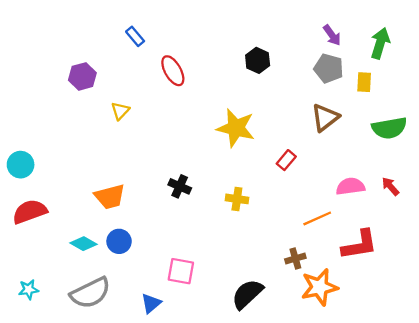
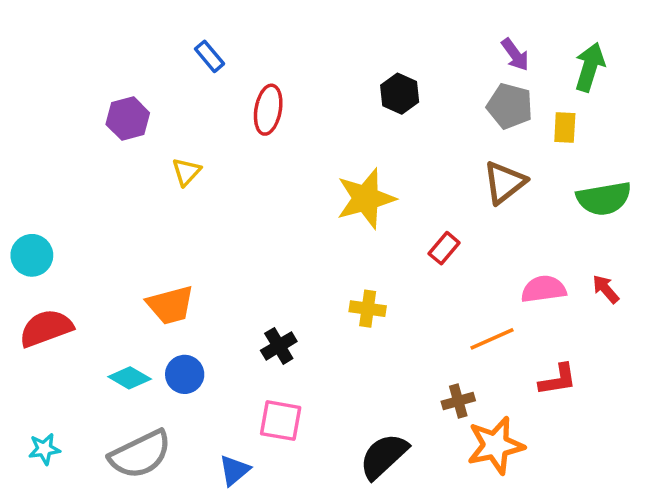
red ellipse: (173, 71) -> (268, 110), turned 40
yellow star: (236, 128) -> (366, 198), turned -30
black cross: (180, 186) -> (279, 346), moved, turned 35
red L-shape: (360, 245) -> (558, 380), size x0.7

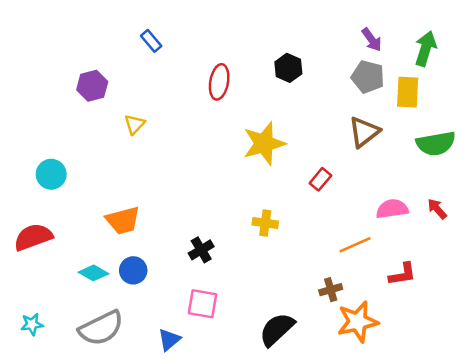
red ellipse: (268, 110) -> (219, 82), moved
yellow rectangle: (565, 127) -> (408, 92), size x1.4
cyan circle: (32, 255) -> (51, 174), moved

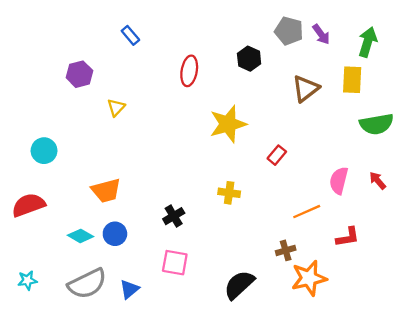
gray pentagon: (368, 77) -> (289, 31), moved
brown triangle: (364, 132) -> (306, 89), moved
pink semicircle: (392, 209) -> (339, 181), turned -68
blue triangle: (169, 340) -> (129, 289), moved

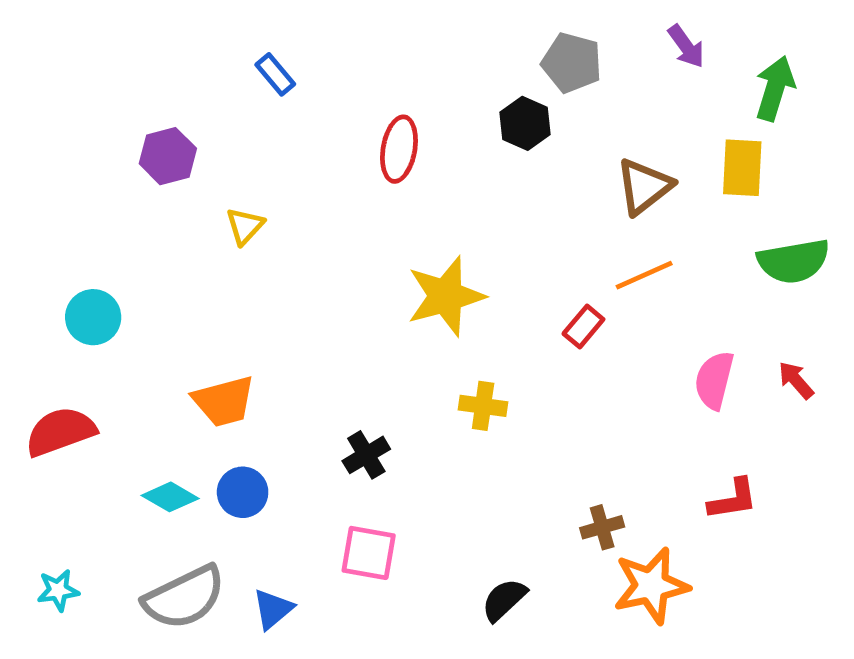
gray pentagon: (289, 31) -> (572, 63), moved
purple arrow: (321, 34) -> (686, 46), moved
yellow star: (228, 124) -> (446, 296), moved
orange line: (307, 212) -> (644, 275), moved
black semicircle: (239, 285) -> (504, 600), size x0.7

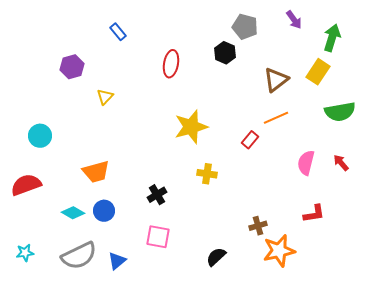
yellow rectangle: (742, 168) -> (318, 72), turned 30

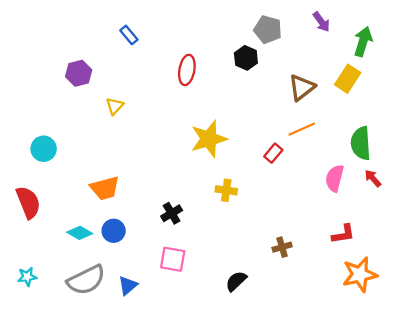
green semicircle: (340, 112) -> (361, 143), moved, turned 96
red semicircle: (26, 185) -> (28, 202), turned 88
orange star: (279, 251) -> (360, 275), moved

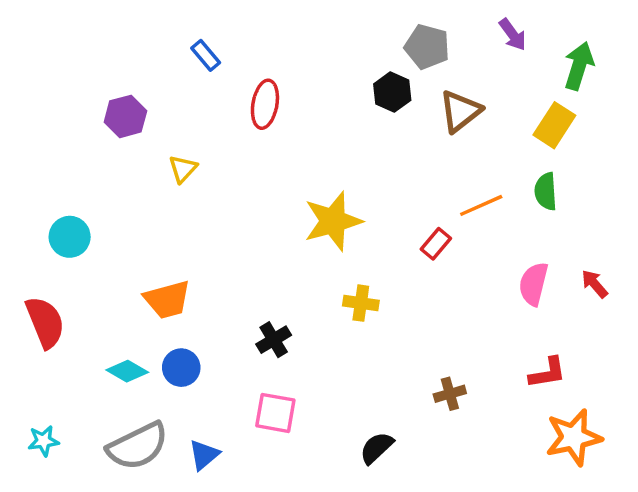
red ellipse: (187, 70) -> (265, 104), moved
brown triangle: (302, 87) -> (460, 111), moved
green semicircle: (361, 143) -> (546, 191), moved, size x0.7

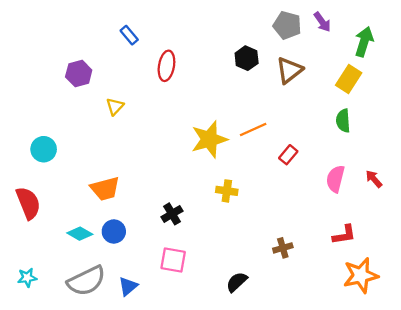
gray pentagon: (427, 47) -> (287, 25), moved
orange line: (481, 205) -> (253, 129), moved
red rectangle: (436, 244) -> (288, 155), moved

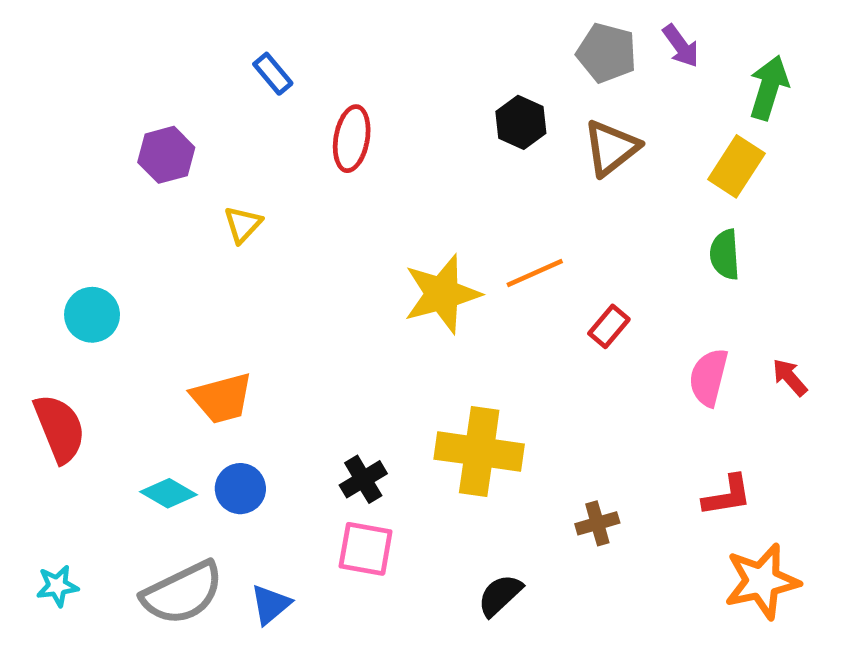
yellow cross: (227, 191) -> (479, 452), moved, size x1.8
black cross: (172, 214) -> (363, 479), moved

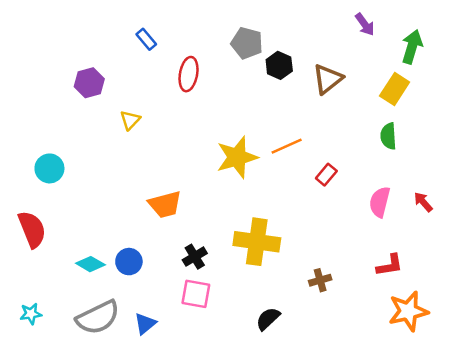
gray pentagon: (607, 53) -> (247, 43), moved
orange trapezoid: (222, 398) -> (165, 204), moved

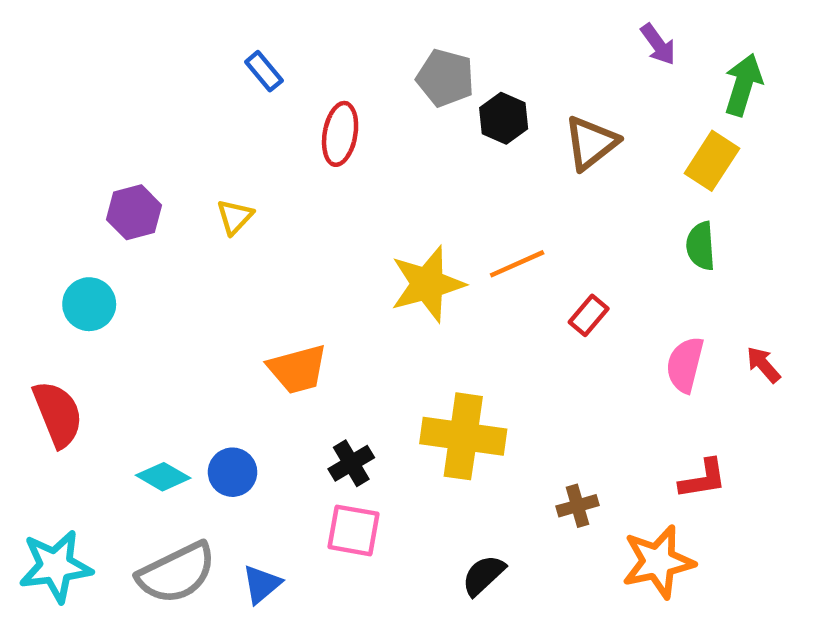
purple hexagon: (89, 83) -> (134, 212), moved
orange star: (408, 311) -> (658, 562), moved
cyan star: (31, 314) -> (56, 566), size x1.8

